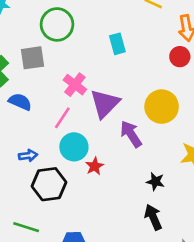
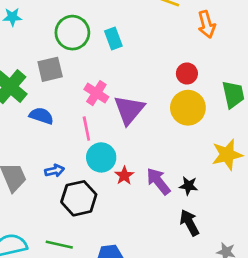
cyan rectangle: (117, 44) -> (113, 39), moved
red circle: (180, 57) -> (187, 73), moved
pink line: (62, 118) -> (86, 129), turned -40
purple arrow: (131, 134) -> (158, 181), moved

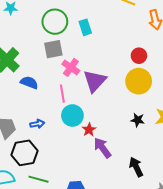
gray square: (50, 69) -> (53, 49), moved
purple arrow: (158, 181) -> (102, 148), moved
black star: (188, 186) -> (138, 120), moved
black hexagon: (79, 198) -> (24, 153), moved

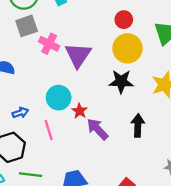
pink line: (62, 94) -> (49, 130), moved
black star: (138, 120) -> (121, 82), moved, size x1.5
black arrow: (136, 167) -> (138, 125), moved, turned 36

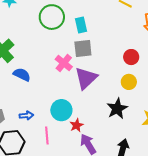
gray square: (27, 26) -> (83, 48), moved
yellow circle: (128, 48) -> (129, 82), size x0.6
black star: (121, 82) -> (117, 109), turned 30

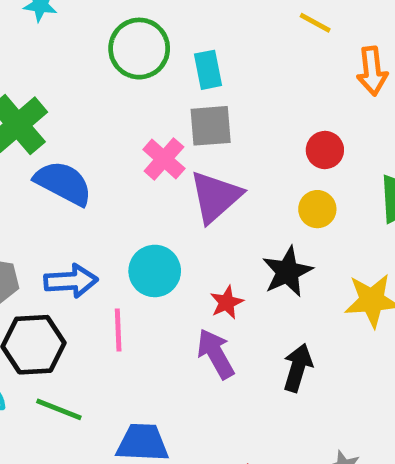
blue semicircle: (22, 75) -> (63, 183), size x1.4
blue arrow: (26, 116) -> (71, 281), size x1.5
red star: (77, 125) -> (227, 302), moved

